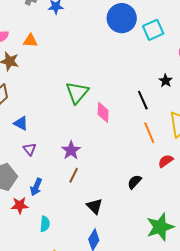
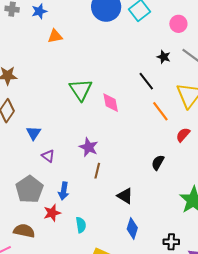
orange triangle: (30, 41) -> (55, 36), moved
blue triangle: (21, 123) -> (34, 133), turned 49

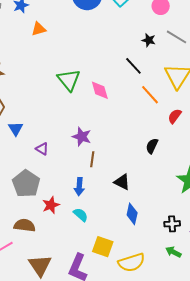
blue triangle: (34, 133) -> (16, 129), moved
blue arrow: (64, 191) -> (79, 187), moved
cyan semicircle: (81, 225) -> (81, 215), turned -35

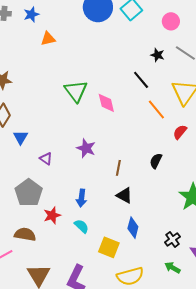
brown line: (92, 159) -> (118, 168), moved
black cross: (172, 224) -> (172, 239), turned -35
yellow square: (103, 247) -> (109, 247), moved

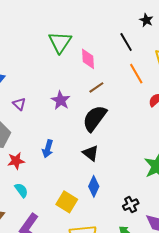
black semicircle: (156, 161) -> (95, 118), moved, size x1.8
brown line: (118, 168) -> (96, 87), moved, turned 35
cyan semicircle: (81, 226) -> (21, 190), moved

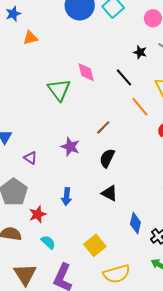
pink diamond: (88, 59) -> (86, 72), moved
black semicircle: (95, 118) -> (107, 158), size x0.7
blue diamond: (94, 186) -> (135, 223), moved
yellow square: (67, 202) -> (95, 245), turned 30

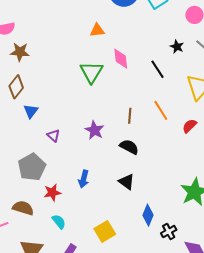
orange triangle: (30, 38) -> (97, 30), moved
orange line: (140, 107) -> (161, 110), moved
brown line: (103, 127) -> (130, 116), turned -49
black semicircle: (107, 158) -> (129, 147), turned 84

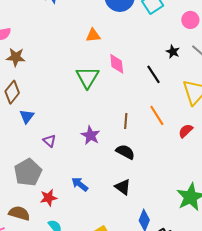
blue arrow: (84, 179) -> (80, 184), turned 114

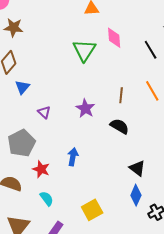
blue arrow: (80, 184) -> (73, 157), turned 60
black triangle: (123, 187) -> (137, 168), moved
red star: (49, 198) -> (41, 169), turned 30

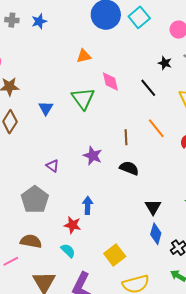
blue triangle: (22, 87) -> (46, 108), moved
black triangle: (137, 168) -> (153, 207), turned 30
red star: (41, 169) -> (73, 225), moved

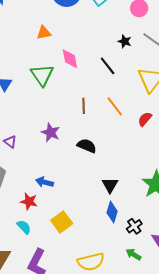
brown line: (126, 137) -> (84, 106), moved
blue arrow: (88, 205) -> (44, 182), turned -78
yellow square: (115, 255) -> (62, 222), moved

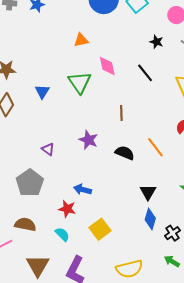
black star: (125, 41) -> (156, 42), moved
orange line: (115, 106) -> (155, 147), moved

